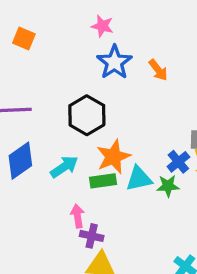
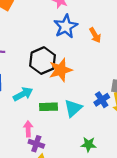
orange star: (113, 157) -> (61, 70), moved
cyan triangle: (139, 179) -> (73, 108), turned -36
green star: (168, 186) -> (88, 144), moved

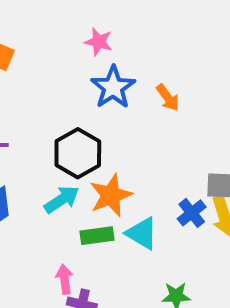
orange star: (61, 70) -> (111, 195), moved
cyan arrow: (23, 94) -> (62, 200), moved
cyan triangle: (73, 108) -> (142, 233), turned -42

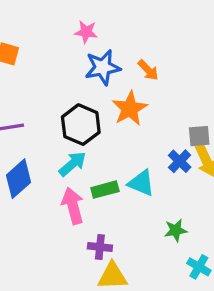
blue star: (113, 87) -> (103, 67), turned 30
orange star: (111, 195) -> (130, 109), moved
pink arrow: (65, 279) -> (73, 206), moved, size x1.5

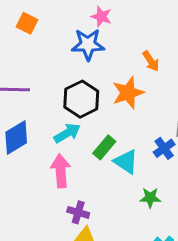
blue star: (103, 67) -> (88, 44), moved
green rectangle: (105, 190) -> (104, 147), moved, turned -45
green star: (176, 230) -> (150, 198), moved

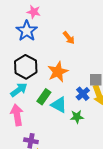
blue star: (88, 44) -> (27, 31), turned -30
orange star: (128, 93) -> (58, 72), moved
green star: (150, 198) -> (77, 117), moved

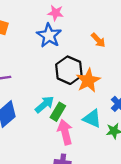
black hexagon: (26, 67) -> (69, 70), moved
green rectangle: (44, 97) -> (58, 112), moved
pink arrow: (17, 115) -> (65, 132), moved

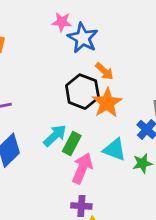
blue star: (49, 35) -> (83, 38), moved
orange arrow: (98, 40) -> (104, 71), moved
pink arrow: (65, 132) -> (82, 168), turned 40

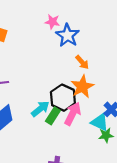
black hexagon: (82, 92) -> (63, 98), moved
cyan triangle: (115, 150) -> (100, 122), moved
pink arrow: (82, 168) -> (73, 114), moved

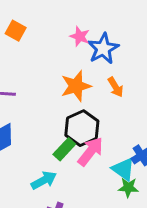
pink star: (52, 22) -> (80, 36), moved
orange star: (82, 87) -> (76, 86), moved
cyan arrow: (40, 109) -> (44, 180), moved

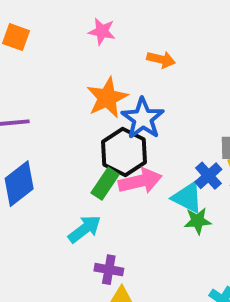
blue star: (103, 49) -> (143, 118), moved
orange arrow: (116, 87) -> (161, 59), moved, turned -36
pink arrow: (91, 151) -> (140, 181), turned 48

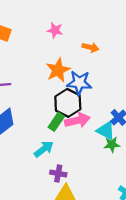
blue star: (143, 118) -> (79, 83), turned -30

